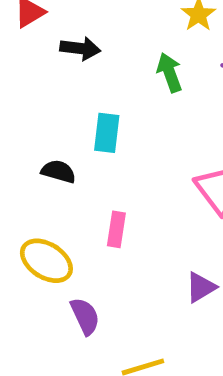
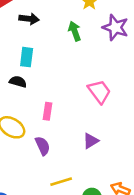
cyan rectangle: (107, 133) -> (27, 57), moved
purple semicircle: (85, 316) -> (43, 146), moved

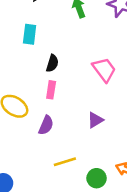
black semicircle: (18, 82) -> (52, 63), moved, turned 91
purple semicircle: (43, 146) -> (46, 125), turned 48

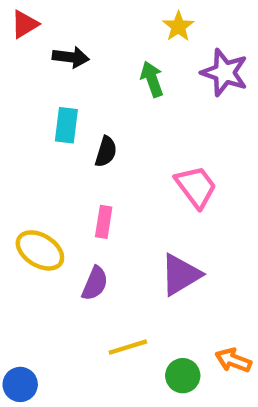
black semicircle: (52, 63) -> (106, 152), moved
purple triangle: (95, 120) -> (181, 275), size x1.5

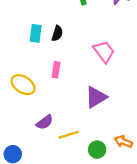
cyan rectangle: (66, 125) -> (36, 33), moved
purple semicircle: (95, 283) -> (45, 122), moved, turned 30

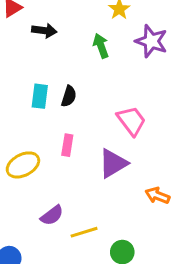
yellow ellipse: (23, 85) -> (23, 165), turned -60
purple triangle: (96, 97) -> (113, 163), moved
orange arrow: (123, 142) -> (157, 196), moved

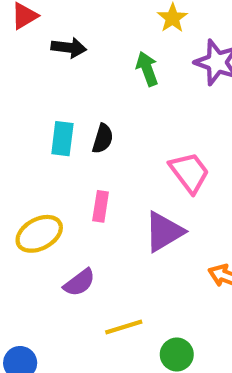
purple semicircle: (52, 215) -> (79, 283), moved

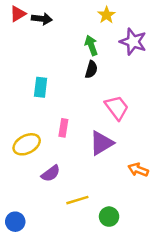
black arrow: (69, 48) -> (42, 19), moved
black semicircle: (103, 139) -> (91, 70), moved

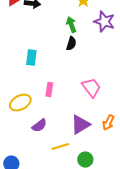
pink trapezoid: (117, 108) -> (91, 88), moved
purple triangle: (101, 143) -> (80, 125), moved
orange arrow: (138, 170) -> (108, 123), turned -84

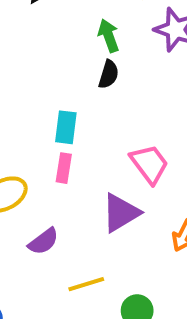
cyan rectangle: (31, 58) -> (66, 127), moved
purple triangle: (80, 125) -> (121, 213), moved

